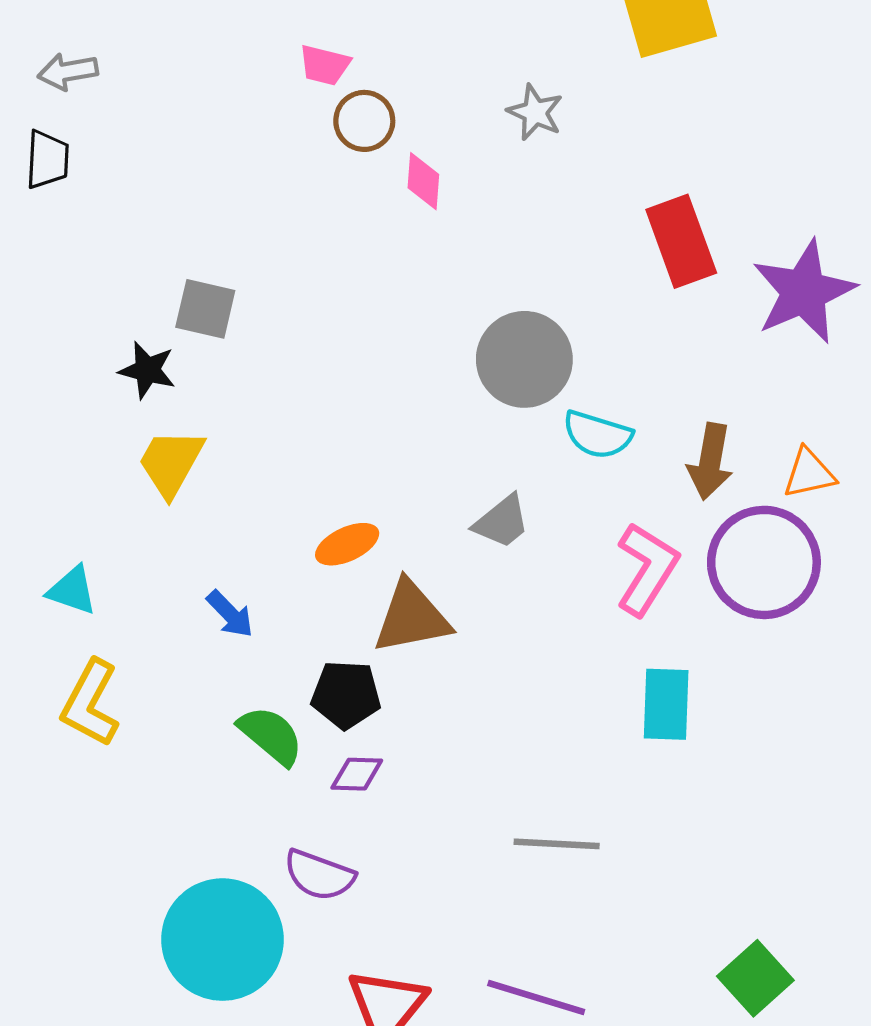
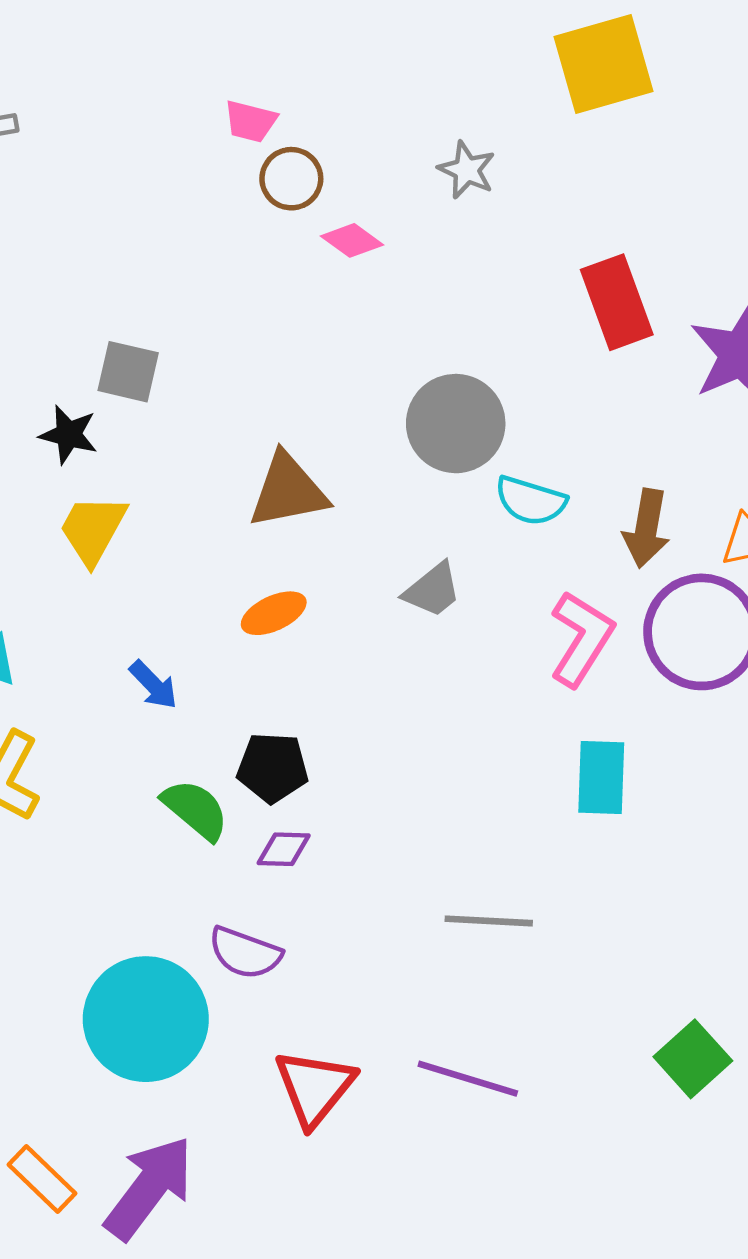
pink diamond: (423, 181) -> (352, 240), turned -58
brown triangle: (412, 617) -> (288, 491), moved

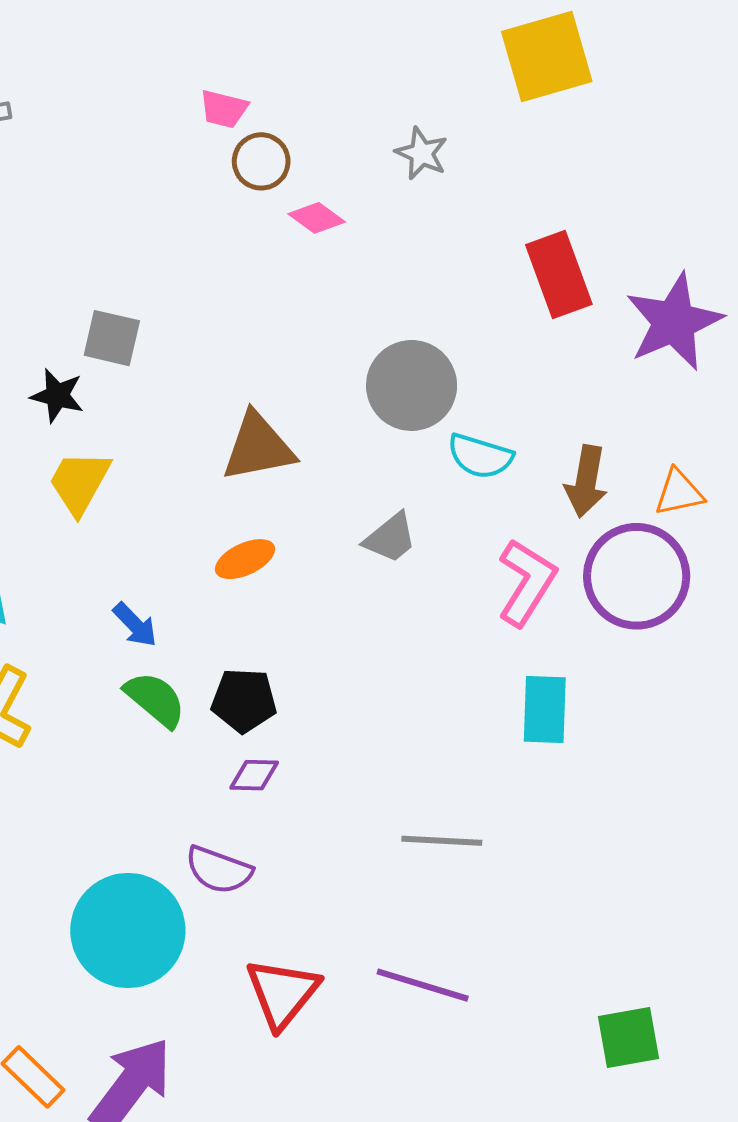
green semicircle: (195, 810) -> (155, 699), moved
green square: (693, 1059) -> (629, 1038), moved, turned 32

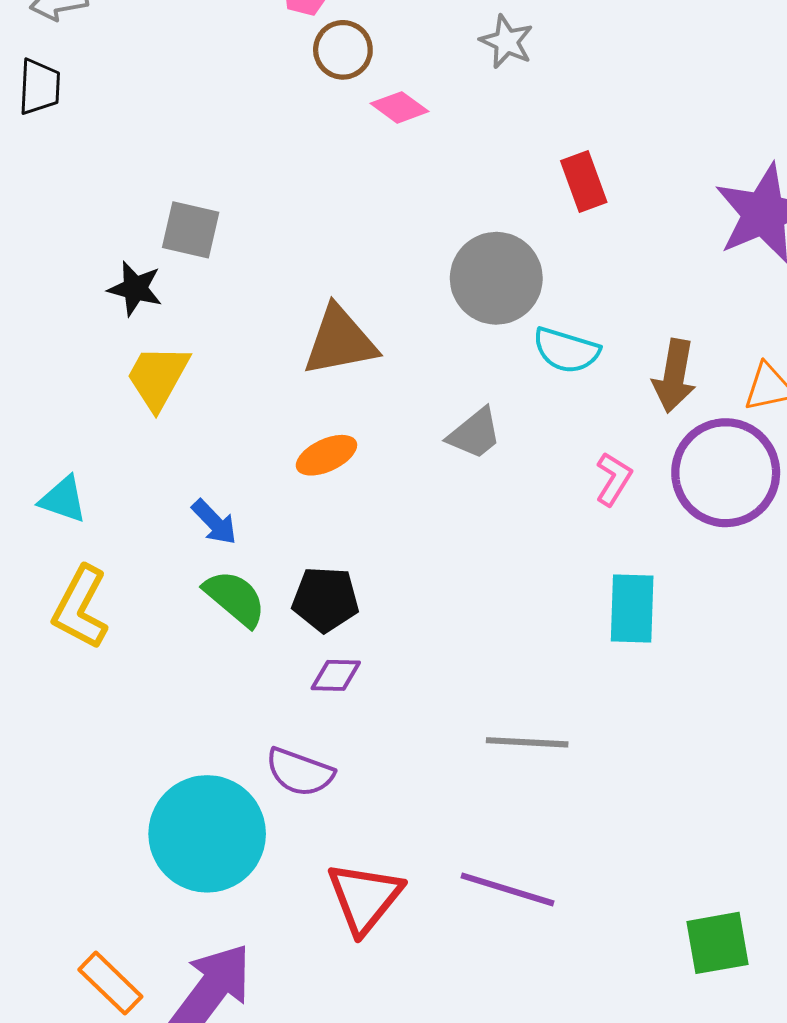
red rectangle: (559, 274) -> (584, 182), moved, size x0.7
pink L-shape: (527, 582) -> (614, 479), size x0.6

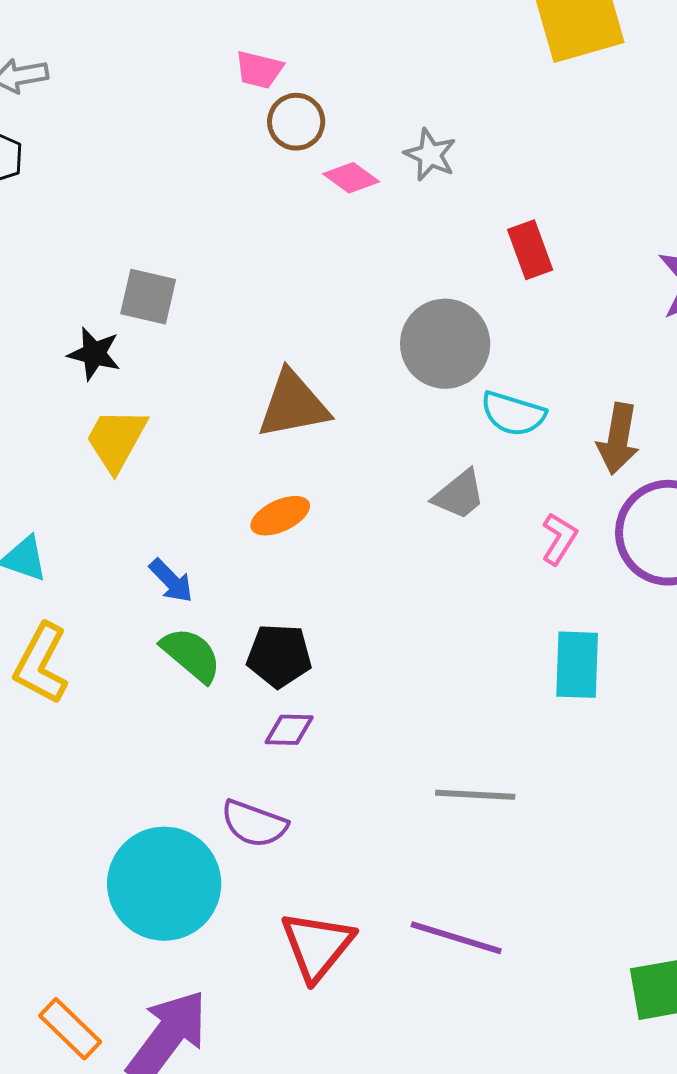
gray star: (507, 42) -> (430, 155), moved
gray trapezoid: (475, 434) -> (459, 495), moved

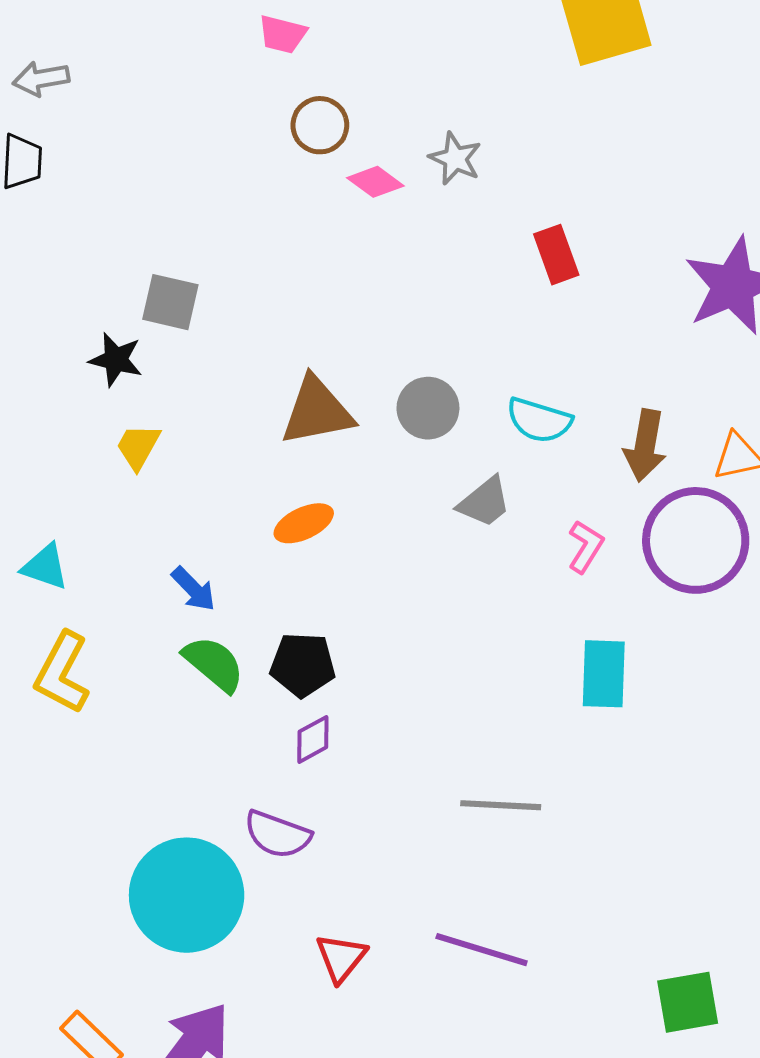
pink trapezoid: (259, 70) -> (282, 34), moved
gray circle: (445, 344) -> (428, 408), moved, size x0.7
yellow trapezoid: (116, 440) -> (138, 446), size x0.7
purple diamond: (289, 730) -> (313, 739), turned -30
red triangle: (317, 946) -> (341, 958), size x0.7

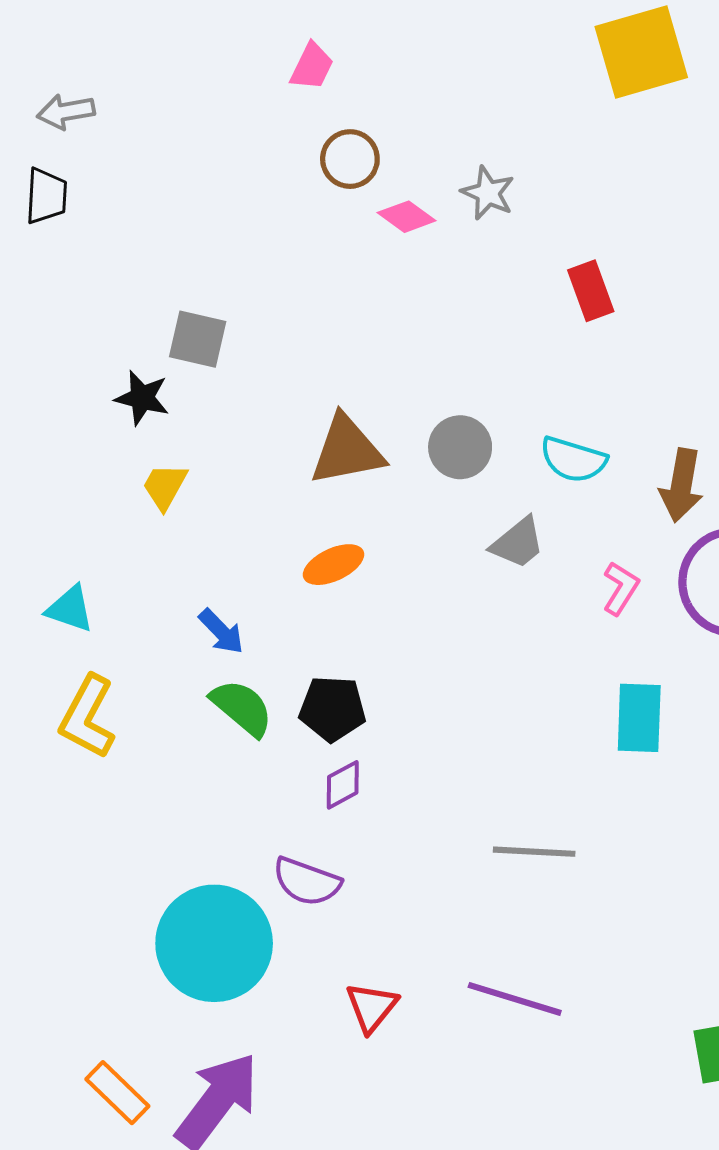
pink trapezoid: (282, 34) -> (312, 66), turned -78

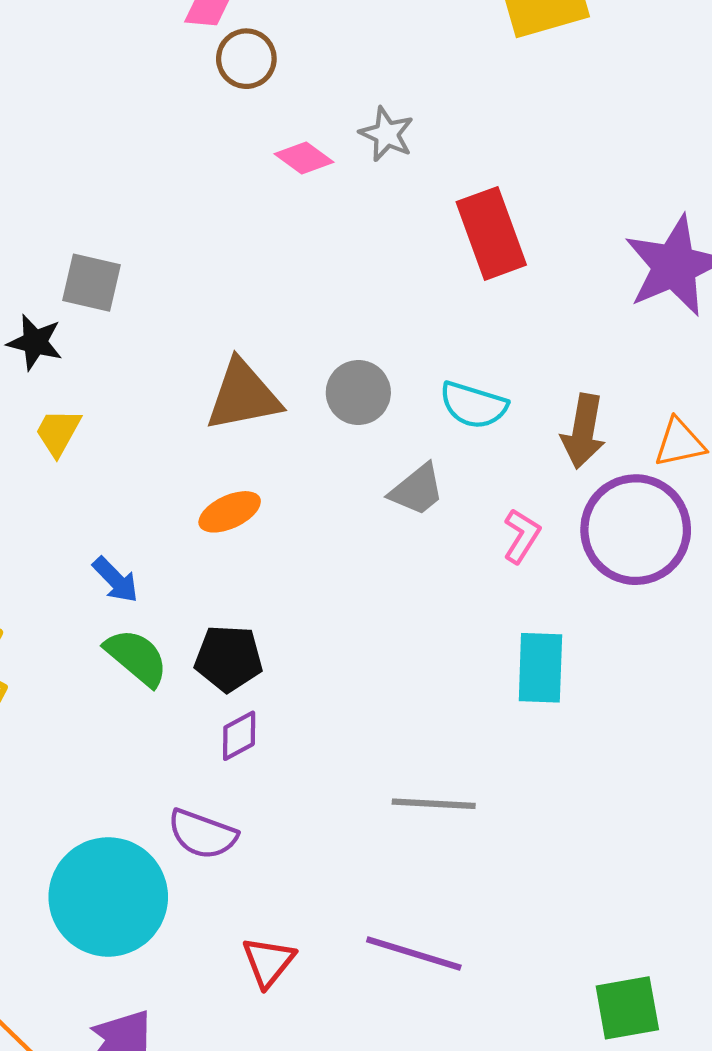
brown circle: (350, 159) -> (246, 59), moved
red rectangle: (591, 291) -> (491, 233), size x1.5

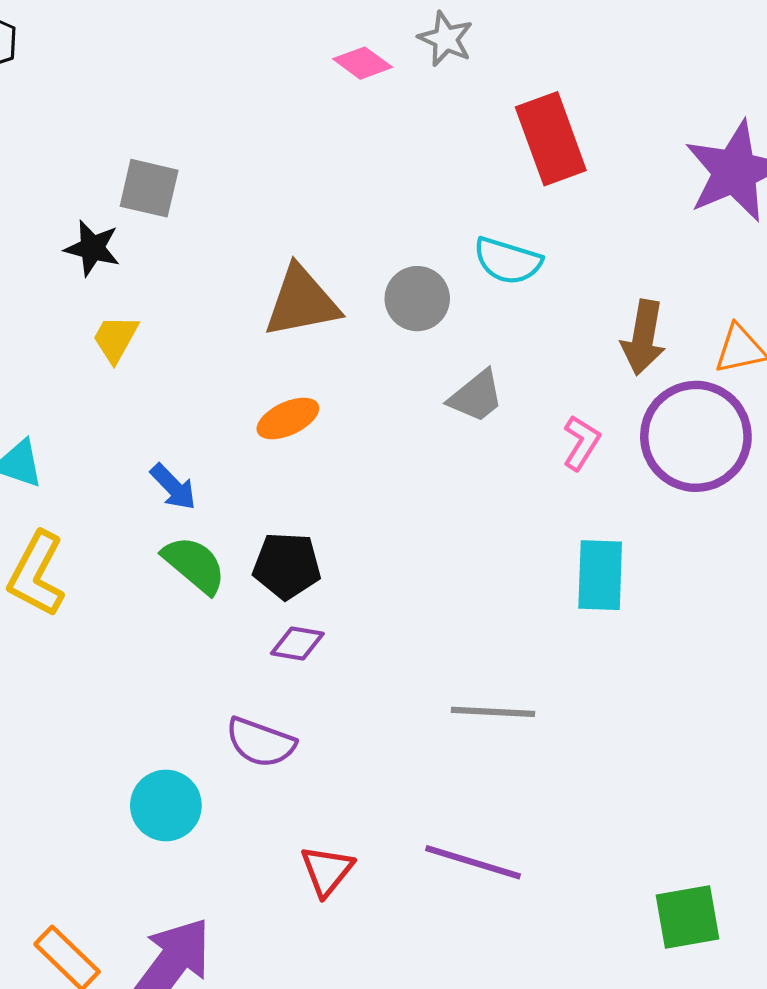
cyan semicircle: (473, 405) -> (508, 261), moved
purple diamond: (239, 736) -> (297, 644), turned 38
cyan circle: (108, 897) -> (166, 805), size x0.6

